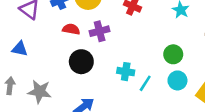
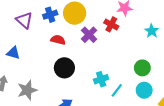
purple cross: (100, 31) -> (89, 35), moved, turned -35
cyan cross: (126, 72) -> (101, 79), turned -32
gray star: (40, 92) -> (27, 90), turned -30

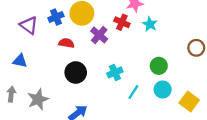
cyan star: (152, 31) -> (150, 24), moved
cyan cross: (101, 79) -> (115, 72), moved

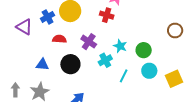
cyan star: (150, 24) -> (120, 46), moved
purple cross: (99, 35) -> (89, 42), moved
blue triangle: (20, 61) -> (42, 64), moved
yellow square: (189, 101) -> (174, 79), turned 36

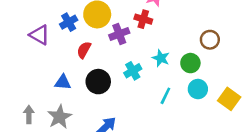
brown circle: (175, 31) -> (210, 40), moved
red semicircle: (59, 39) -> (84, 50), turned -64
purple cross: (89, 42) -> (119, 34), moved, turned 35
cyan cross: (105, 60) -> (133, 71), moved
yellow square: (174, 79) -> (229, 99), turned -30

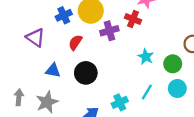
purple triangle: (39, 35) -> (35, 38), moved
cyan cross: (133, 71) -> (120, 102), moved

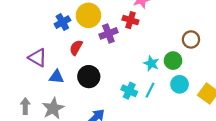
purple triangle: (35, 38) -> (38, 58), moved
cyan star: (146, 57) -> (151, 63), moved
cyan cross: (120, 102) -> (129, 91), moved, turned -35

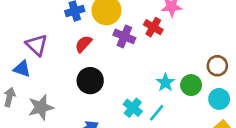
purple cross: (108, 33) -> (124, 36), turned 30
blue triangle: (56, 77) -> (22, 69), moved
cyan circle: (180, 84) -> (219, 99), moved

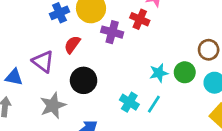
purple triangle: (37, 45) -> (43, 62), moved
cyan star: (165, 82) -> (159, 73), turned 30
gray star: (41, 107) -> (53, 105), moved

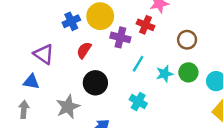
brown circle: (209, 50) -> (187, 40), moved
purple triangle: (43, 62) -> (44, 54), moved
cyan line: (154, 104) -> (138, 64), moved

